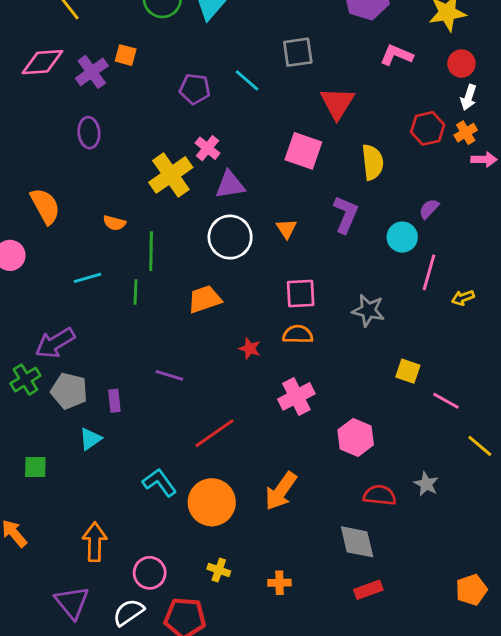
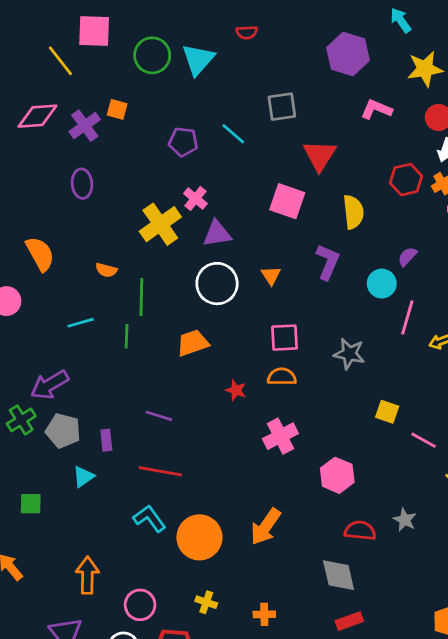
red line: (215, 433) -> (160, 471), moved, turned 45

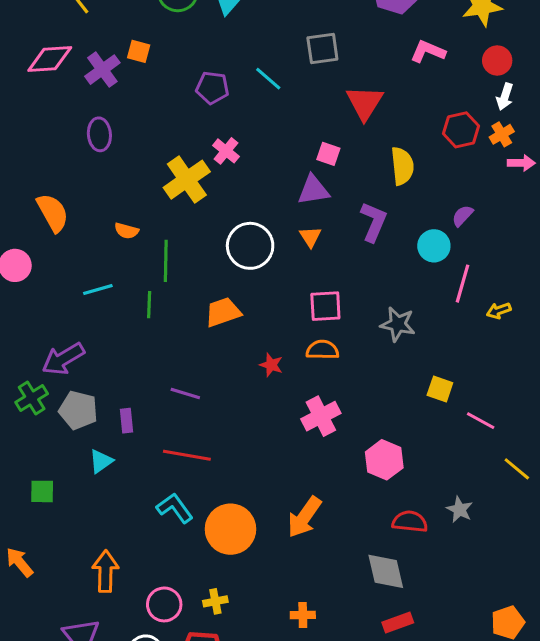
pink square: (287, 201) -> (328, 154), size x0.6
purple triangle: (217, 234) -> (313, 190), moved
yellow cross: (206, 602) -> (215, 601), moved, turned -30

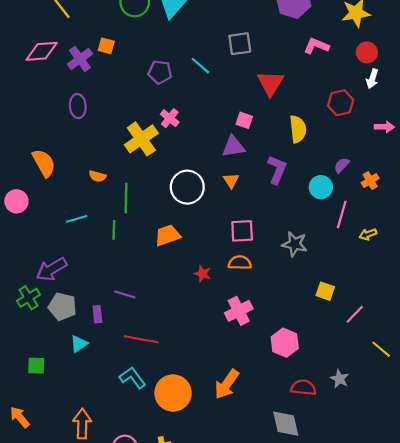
orange cross: (502, 134) -> (370, 181), moved
purple line: (185, 394) -> (125, 294), moved
pink line: (481, 421) -> (355, 314), turned -75

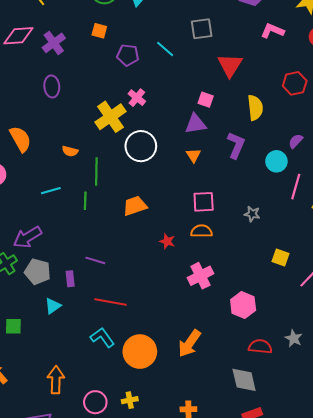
orange square: (106, 46) -> (99, 31), moved
white circle: (187, 187) -> (141, 146), moved
gray star: (295, 244) -> (252, 214), size x0.7

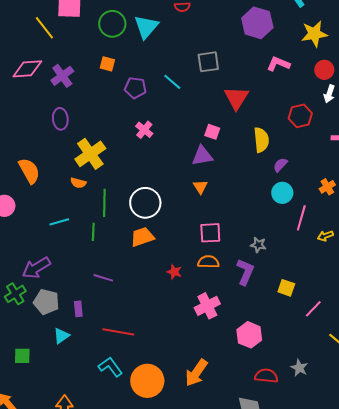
yellow cross: (110, 117) -> (90, 154), moved
purple semicircle: (296, 141) -> (280, 165), moved
purple L-shape: (236, 145) -> (245, 272), moved
white circle: (141, 146) -> (145, 203), moved
purple line: (95, 260) -> (103, 278), moved

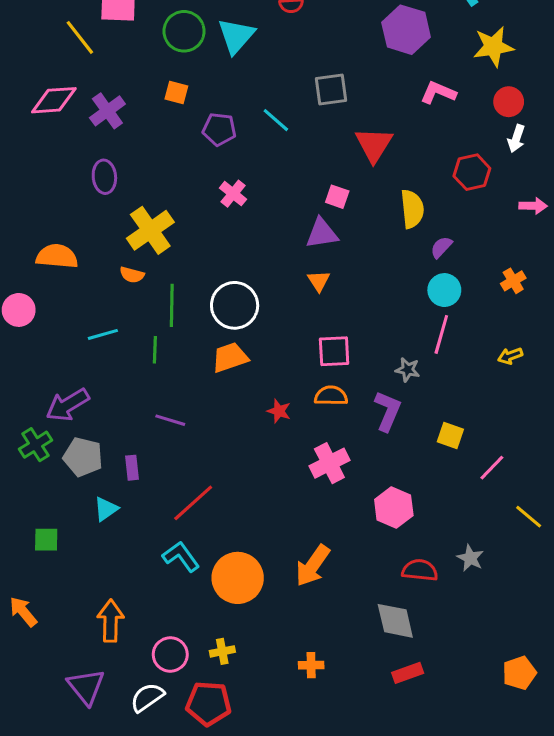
orange semicircle: (29, 171) -> (57, 256), turned -56
pink line: (301, 218) -> (441, 334), moved
red line: (118, 332) -> (193, 503), turned -52

